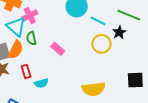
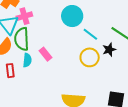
green semicircle: (31, 38) -> (22, 39), size x1.6
cyan semicircle: (41, 83) -> (27, 60), moved, turned -80

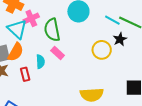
cyan line: (90, 34) -> (112, 20), moved
green semicircle: (22, 39) -> (52, 30), moved

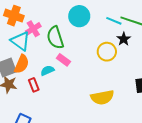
cyan semicircle: (40, 62) -> (47, 71), turned -104

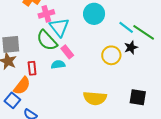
green semicircle: (55, 38) -> (47, 40), moved, turned -40
cyan triangle: (20, 41) -> (59, 27), moved
orange semicircle: (22, 64) -> (22, 86), moved
cyan semicircle: (47, 71) -> (58, 65), moved

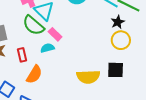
yellow circle: (111, 55) -> (121, 40), moved
orange semicircle: (22, 86) -> (34, 74), moved
black square: (138, 97) -> (116, 70), moved

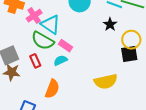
black star: (118, 22) -> (110, 24), moved
red rectangle: (22, 55) -> (35, 61), moved
black square: (116, 70) -> (129, 54), moved

